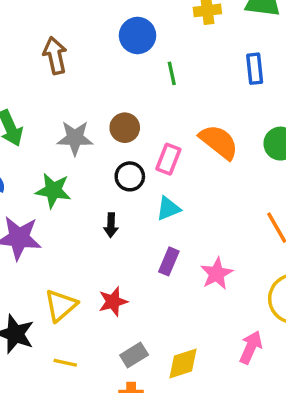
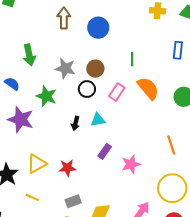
blue circle: (138, 35) -> (98, 28), moved
green line: (172, 73) -> (132, 59), moved
black circle: (130, 176) -> (87, 89), moved
cyan triangle: (168, 209) -> (98, 120), moved

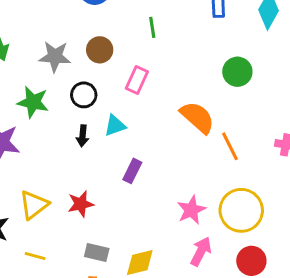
orange semicircle: (148, 88) -> (197, 117), moved
black circle: (87, 89) -> (84, 95), moved
pink star: (131, 164) -> (191, 210), moved
gray rectangle: (73, 201) -> (97, 252), turned 42

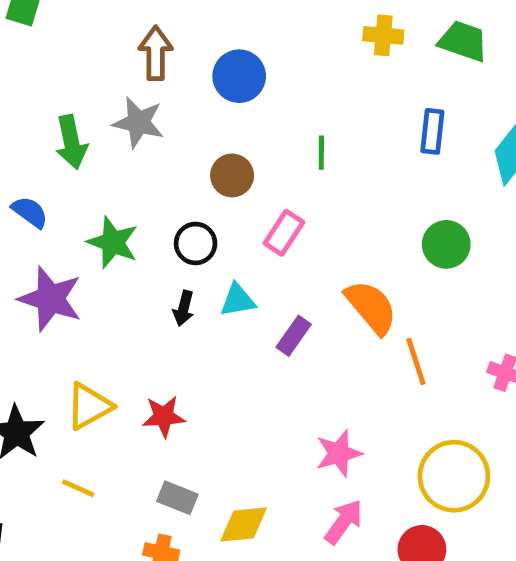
gray star: (55, 57) -> (138, 123), moved
purple rectangle: (132, 171) -> (294, 336), moved
yellow circle: (241, 210) -> (454, 476), moved

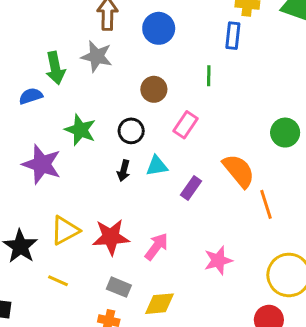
blue rectangle: (432, 131) -> (233, 36), moved
blue semicircle: (30, 212) -> (31, 96), moved, turned -55
red star: (164, 416) -> (111, 237), size x1.4
pink arrow: (344, 522) -> (156, 247), moved

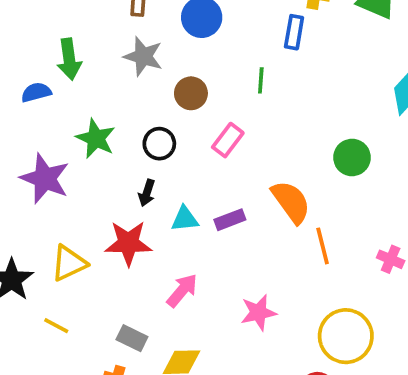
gray star: (97, 56) -> (143, 56), moved
cyan triangle: (157, 166) -> (185, 219), moved
purple rectangle: (191, 188) -> (230, 220), turned 30
red star: (111, 237) -> (128, 243), moved

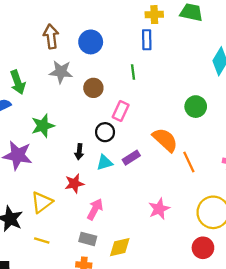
green star: (96, 138) -> (43, 126), turned -30
black circle: (159, 144) -> (105, 132), moved
red star: (128, 243) -> (74, 183), size x0.7
pink arrow: (182, 290) -> (95, 209), moved

